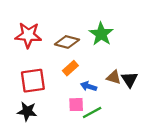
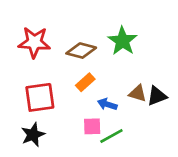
black triangle: (130, 80) -> (157, 96), turned 42
black star: (27, 111) -> (33, 135), turned -30

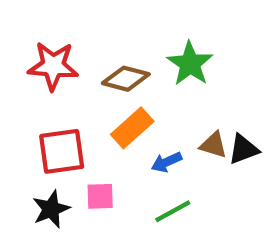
orange rectangle: (85, 82) -> (132, 128), size x1.4
blue arrow: (107, 104) -> (166, 162), turned -42
pink square: (92, 126) -> (100, 196), moved

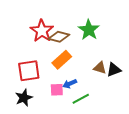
red star: (53, 66) -> (42, 31), moved, turned 30
blue arrow: (166, 162) -> (70, 84), moved
pink square: (100, 196) -> (57, 90), moved

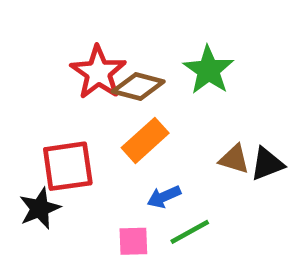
pink square: (57, 90) -> (133, 241), moved
black star: (24, 98) -> (40, 208), moved

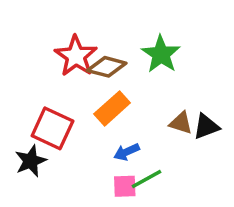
red square: (68, 166) -> (52, 128), turned 33
pink square: (133, 241) -> (125, 186), moved

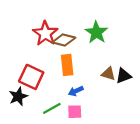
orange rectangle: (112, 108) -> (67, 65), turned -54
green line: (146, 179) -> (52, 108), moved

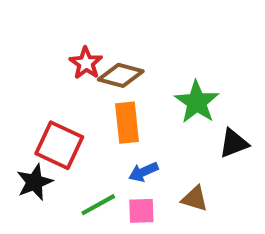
green star: (96, 32) -> (197, 102), moved
red star: (45, 33) -> (86, 63), size x0.7
brown triangle: (108, 74) -> (195, 199), moved

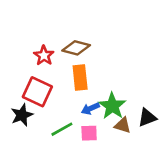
red star: (86, 63) -> (44, 56), moved
green star: (197, 102) -> (112, 106), moved
black triangle: (234, 143) -> (147, 118), moved

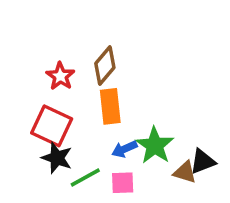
brown diamond: (76, 48) -> (105, 65), turned -64
black star: (22, 115) -> (57, 158), moved, turned -30
brown triangle: (123, 125) -> (185, 172), moved

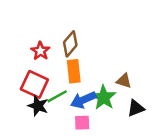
blue arrow: (124, 149) -> (83, 100), size x1.5
brown triangle: (185, 172) -> (124, 81), moved
green line: (85, 177) -> (57, 96), moved

